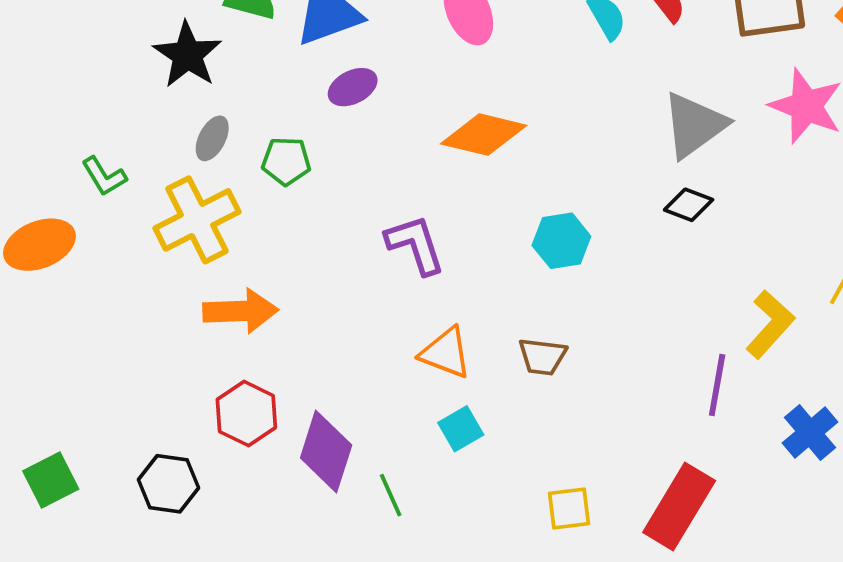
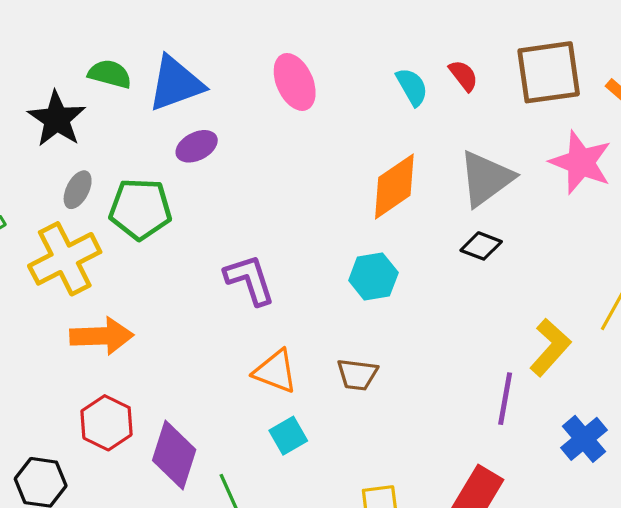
orange diamond: (484, 135) -> (394, 186), moved, turned -48
green pentagon: (286, 161) -> (140, 209), size x1.5

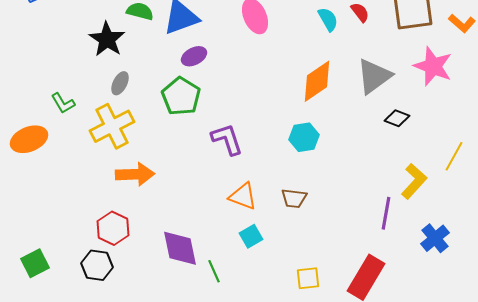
green pentagon: (140, 209) -> (181, 96), moved, turned 30
black diamond: (481, 246) -> (397, 118), moved
red hexagon: (107, 423) -> (113, 228), moved
purple diamond: (174, 455) -> (180, 248), turned -30

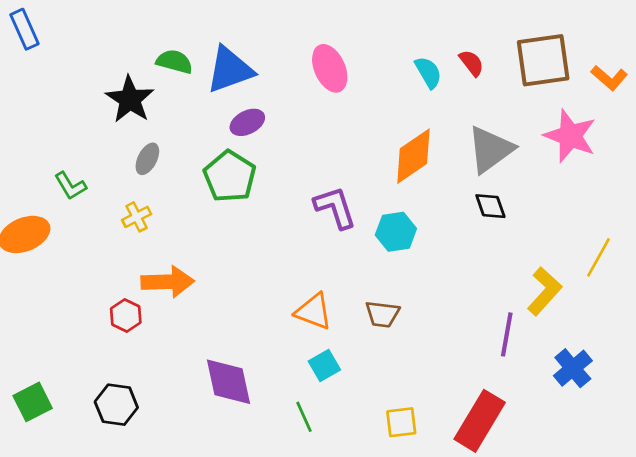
black diamond: (397, 118) -> (490, 206), moved, turned 50
yellow cross: (112, 126) -> (137, 217), size x0.5
purple L-shape: (227, 139) -> (335, 207), moved
red hexagon: (113, 228) -> (126, 316), moved, size x0.7
green line: (214, 271) -> (304, 417), moved

